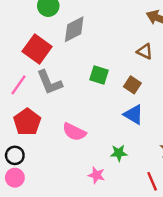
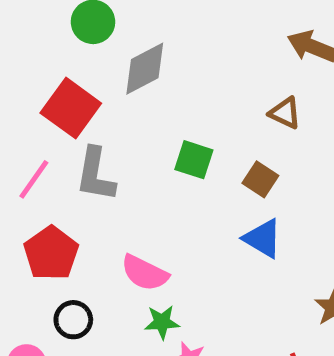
gray L-shape: (49, 82) -> (95, 174), turned 32
green star: (119, 153) -> (162, 322), moved
black circle: (15, 155) -> (73, 320), moved

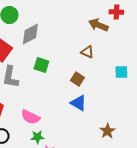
green square: (194, 160) -> (41, 65), moved

